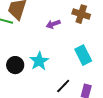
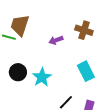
black circle: (15, 65) -> (18, 72), moved

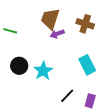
brown trapezoid: (20, 25) -> (50, 19), moved

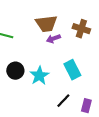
brown trapezoid: (50, 19) -> (46, 24), turned -115
cyan rectangle: (87, 65) -> (72, 70), moved

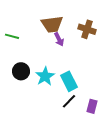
purple arrow: (53, 39) -> (59, 39), turned -96
cyan rectangle: (72, 70) -> (69, 81), moved

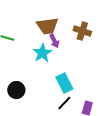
black circle: (21, 71) -> (16, 90), moved
cyan star: (45, 76) -> (42, 53), moved

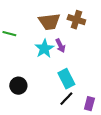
brown cross: (82, 31) -> (76, 20), moved
purple arrow: (54, 41) -> (60, 46), moved

